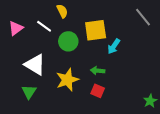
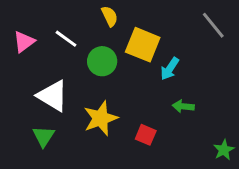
yellow semicircle: (62, 11) -> (110, 16), moved
yellow square: (96, 30) -> (143, 45), turned 30
green arrow: (98, 71) -> (183, 106), moved

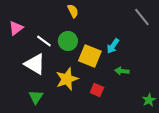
white line: (66, 39) -> (44, 41), moved
yellow square: (143, 45) -> (90, 56), moved
green triangle: (44, 136) -> (36, 97), moved

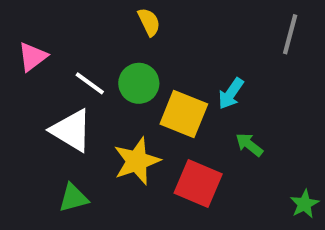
gray line: (142, 17) -> (290, 34), turned 54
green arrow: (122, 71) -> (249, 145), turned 32
red square: (97, 90) -> (198, 184), size x1.6
green triangle: (36, 97) -> (73, 198), turned 42

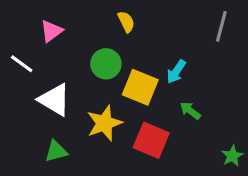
yellow semicircle: (149, 22) -> (126, 22), moved
pink triangle: (32, 57) -> (51, 31), moved
white line: (90, 83) -> (22, 64), moved

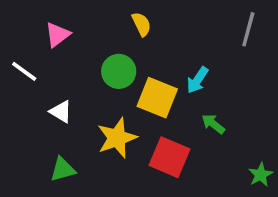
white triangle: (54, 100) -> (61, 112), size x0.6

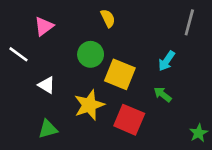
cyan arrow: (198, 80) -> (167, 61), moved

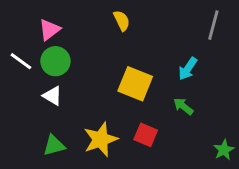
green circle: (91, 54) -> (55, 61), moved
yellow star: (89, 105) -> (101, 139), moved
red square: (129, 120) -> (146, 135), size x0.7

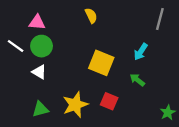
pink triangle: (49, 30) -> (37, 22), turned 42

